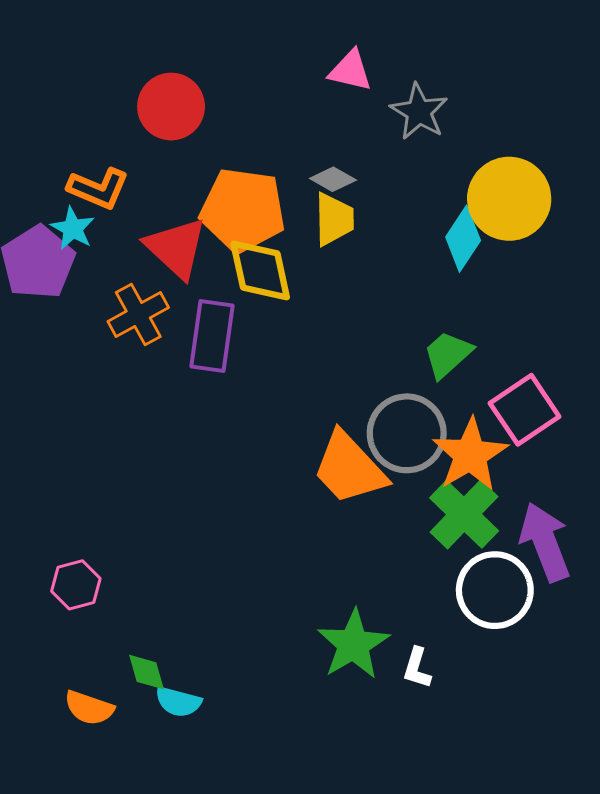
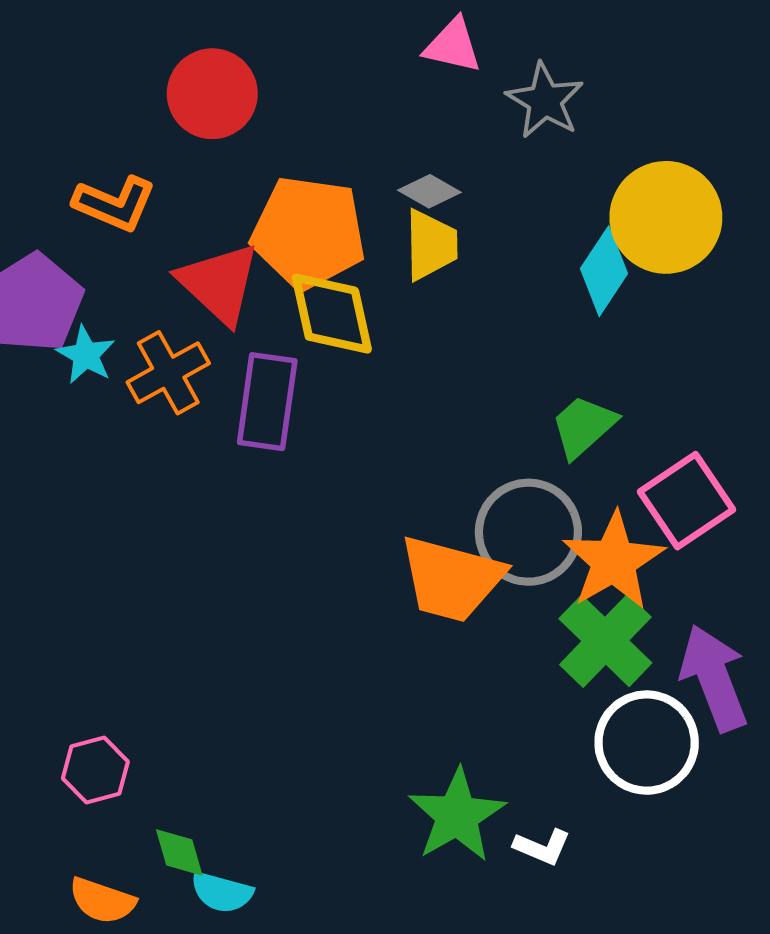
cyan star: (73, 228) -> (86, 355), moved
orange trapezoid: (349, 468) -> (451, 579), turned -32
pink hexagon: (76, 585) -> (95, 770), moved
white L-shape: (417, 668) -> (542, 847), turned -84

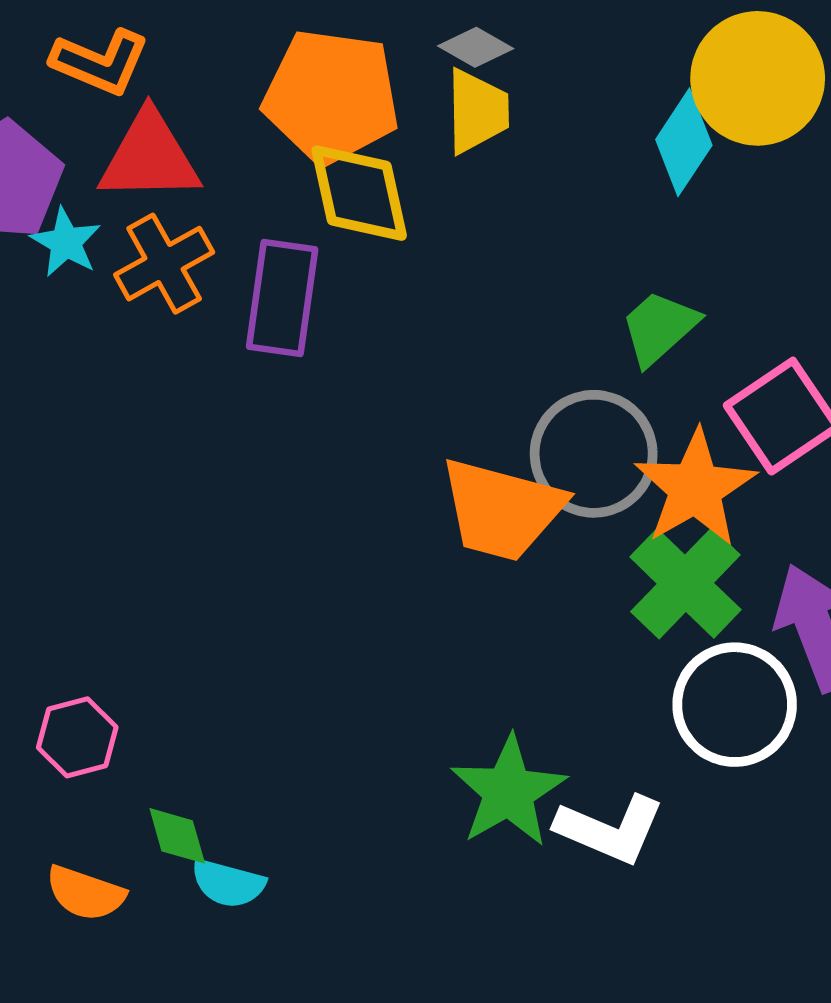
red triangle: (219, 283) -> (149, 157), moved, turned -44
white L-shape: (542, 847) -> (610, 829), size x1.6

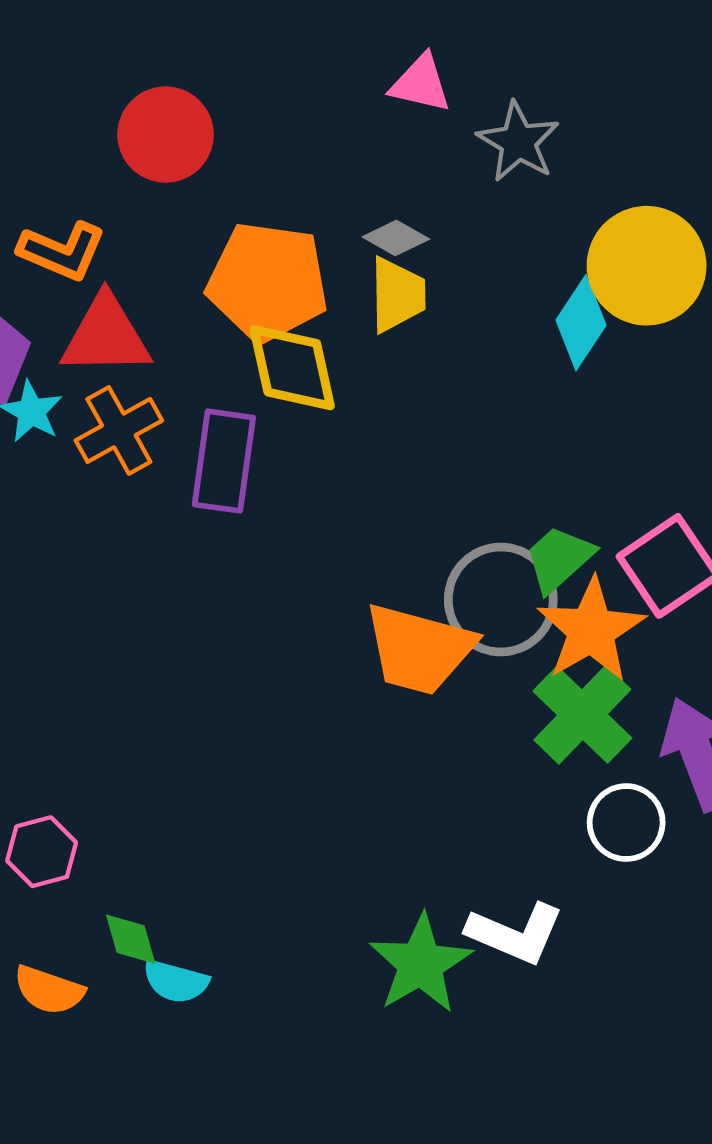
green trapezoid: (659, 328) -> (559, 559), moved
white circle: (735, 705) -> (626, 823), size x0.7
green star: (508, 791) -> (421, 964), moved

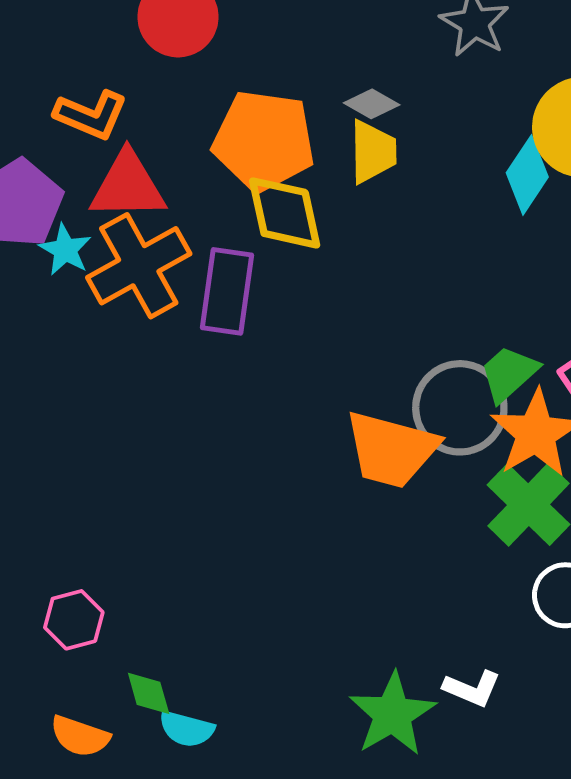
orange cross: (119, 430) -> (139, 266), size x1.4
white L-shape: (515, 933) -> (472, 688), size x0.7

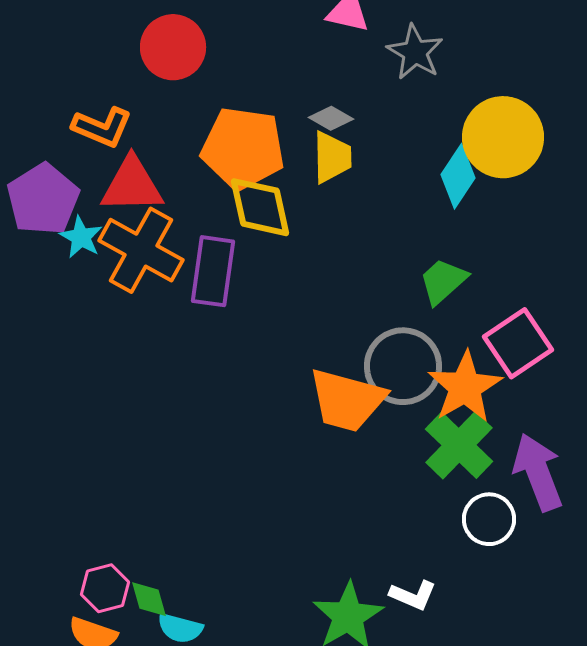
orange cross: (139, 266) -> (141, 250), turned -32
green trapezoid: (509, 374) -> (443, 281), moved
pink hexagon: (74, 620) -> (105, 588), moved

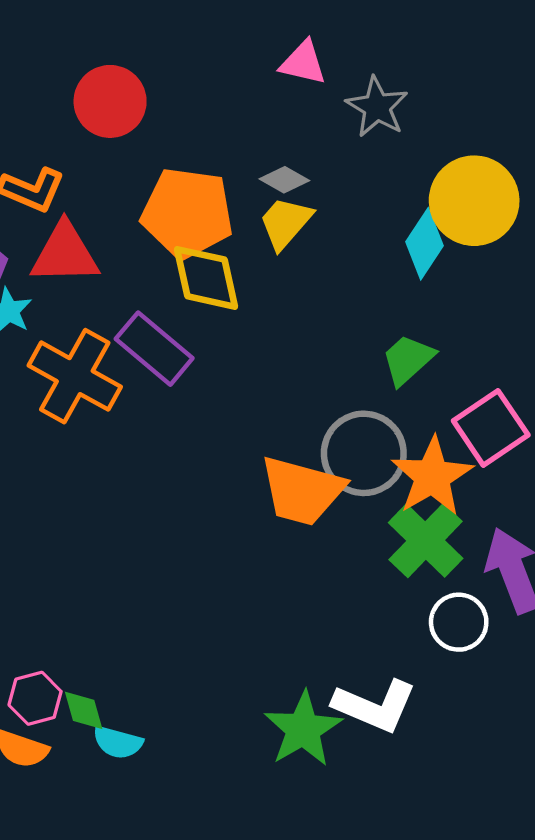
yellow trapezoid: (332, 157) -> (285, 223), turned -138
orange cross: (141, 250) -> (75, 376), moved
purple rectangle: (213, 271) -> (154, 349), turned -58
white L-shape: (413, 595) -> (375, 706), size x1.6

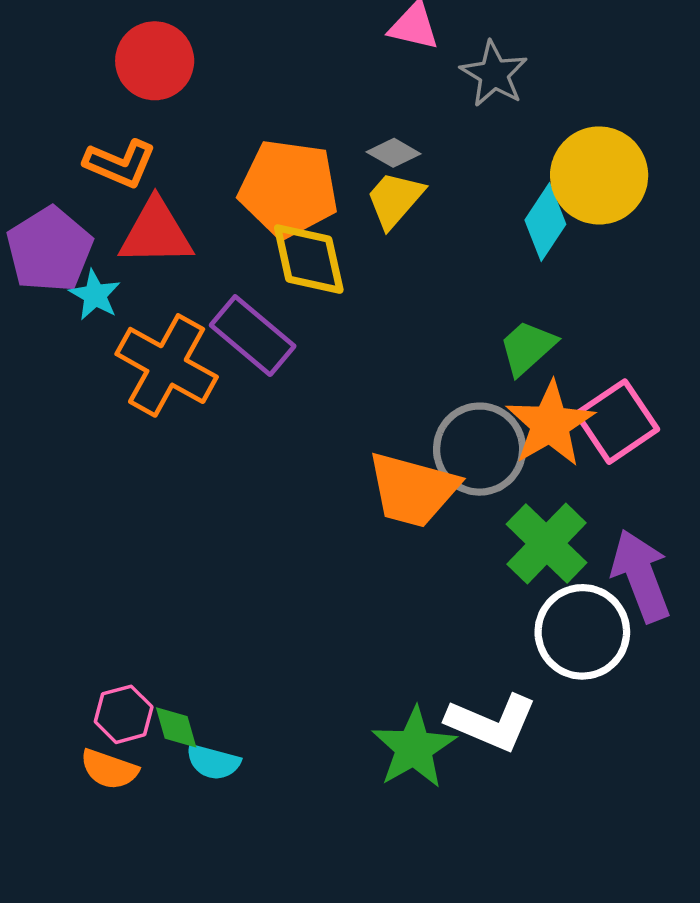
red circle: (110, 101) -> (155, 61), moved
orange star: (432, 477) -> (550, 424), moved
white circle: (459, 622) -> (582, 632), size x1.5

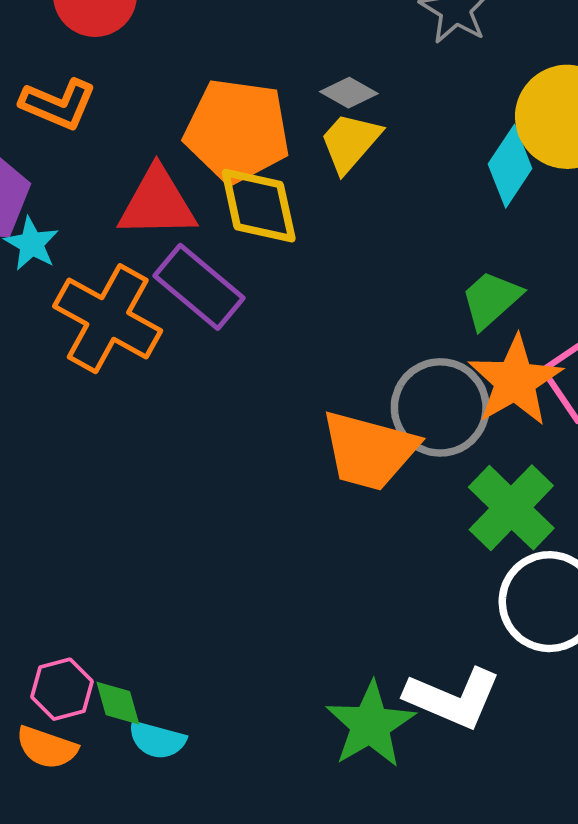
red triangle: (156, 233) -> (157, 203), moved

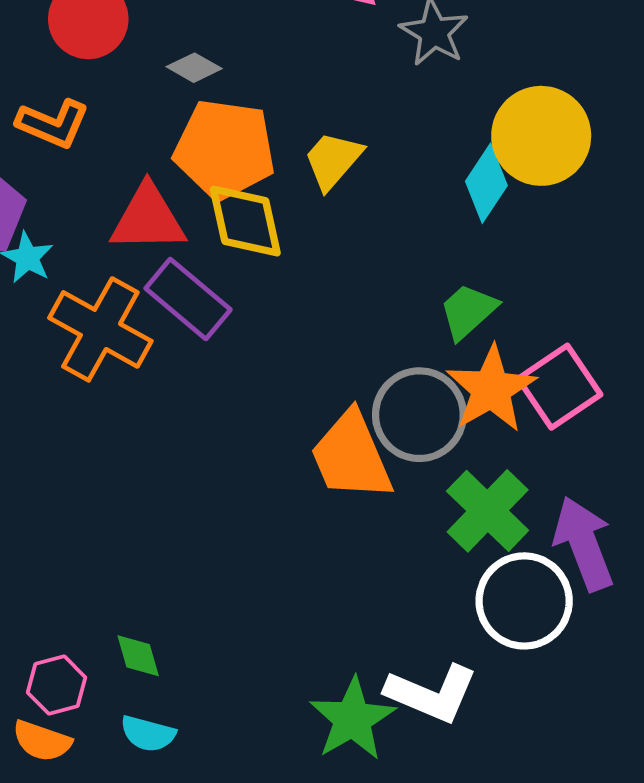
gray diamond: (349, 93) -> (194, 68), moved
orange trapezoid: (369, 451) -> (351, 456), turned 52
green diamond: (118, 703) -> (138, 656), moved

